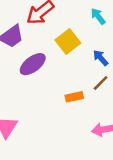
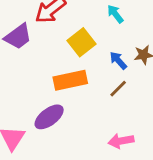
purple ellipse: (33, 64) -> (49, 117), moved
orange rectangle: (74, 97) -> (70, 80), moved, size x1.6

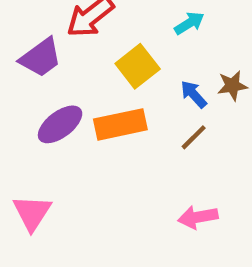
cyan arrow: (115, 14) -> (189, 23), turned 96
purple ellipse: (49, 117) -> (60, 124), moved

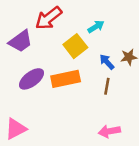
cyan arrow: (189, 23) -> (96, 27), moved
brown line: (194, 137) -> (107, 86), turned -35
pink triangle: (32, 213) -> (16, 129), turned 30

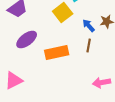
orange rectangle: (66, 79) -> (57, 53), moved
pink arrow: (109, 131) -> (102, 83), moved

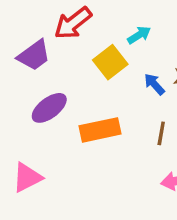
brown line: (89, 46) -> (161, 133), moved

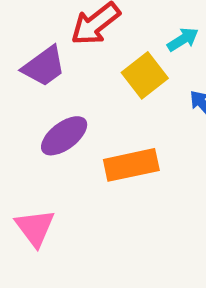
pink triangle: (27, 177) -> (35, 228), turned -40

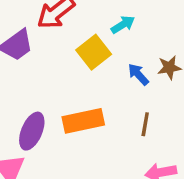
purple ellipse: (64, 136) -> (32, 131), moved, turned -30

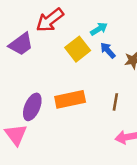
blue arrow: (138, 74) -> (108, 50), moved

